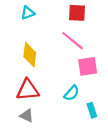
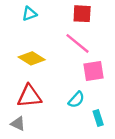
yellow diamond: (30, 55) -> (32, 58), turned -65
gray triangle: (27, 116) -> (18, 124), moved

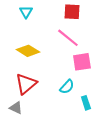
cyan triangle: (29, 14) -> (26, 12), turned -40
red triangle: (29, 96) -> (26, 84), turned -35

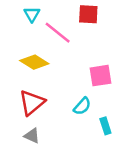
pink line: (68, 38) -> (58, 33), moved
gray triangle: (16, 108) -> (32, 136), moved

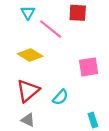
cyan semicircle: (82, 106) -> (60, 97), moved
cyan rectangle: (105, 126) -> (93, 120), moved

